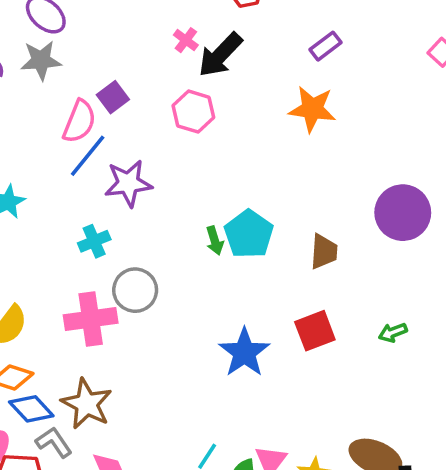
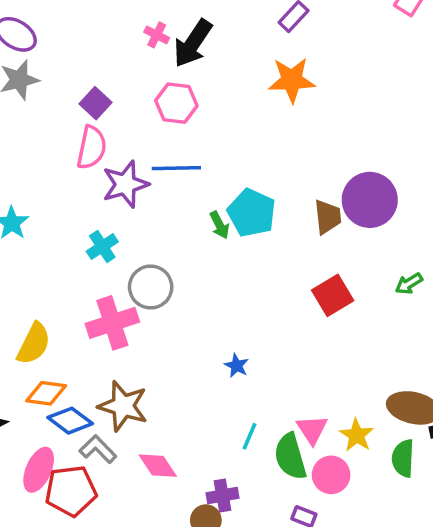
pink semicircle: (79, 121) -> (92, 147), moved
blue line: (88, 156) -> (176, 168), moved, turned 60
purple circle: (403, 213) -> (370, 200), moved
blue star: (244, 352) -> (237, 366), moved, size x0.5

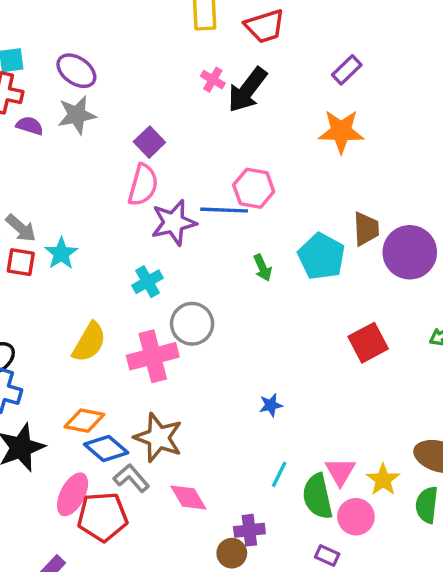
pink hexagon: (176, 103) -> (254, 188), moved
cyan pentagon: (252, 213) -> (322, 256), moved
brown trapezoid: (328, 217) -> (366, 229), moved
yellow semicircle: (34, 344) -> (89, 342), moved
blue star: (237, 366) -> (271, 405), turned 30

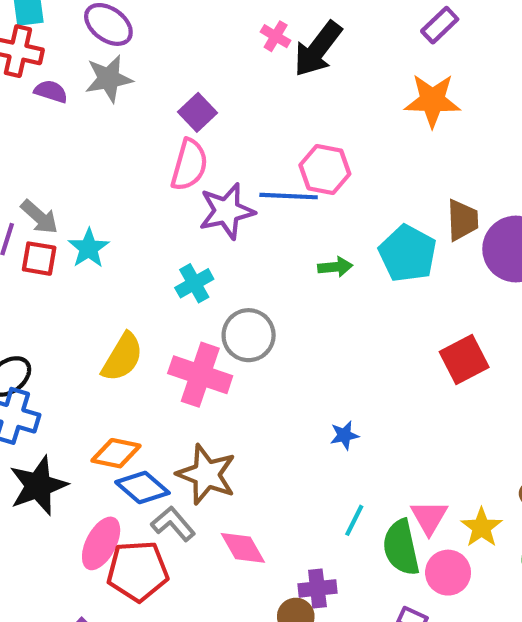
green arrow: (263, 268) -> (335, 267), turned -72
pink cross: (153, 356) -> (200, 375), turned 33

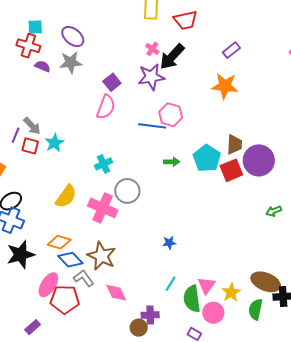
purple star: (227, 211) -> (151, 77), moved
red square: (464, 359) -> (231, 170), moved

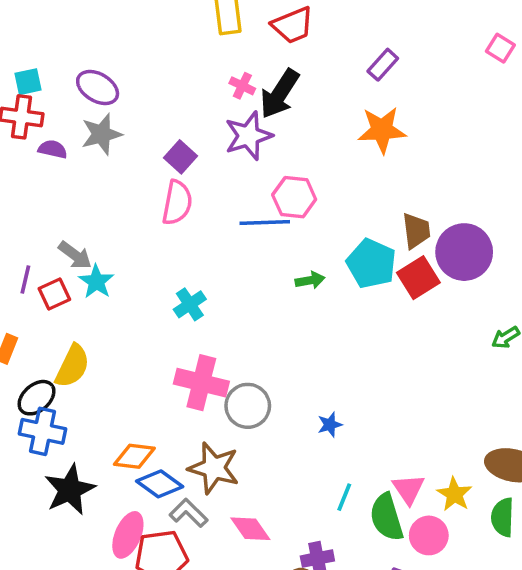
gray arrow: (32, 126) -> (75, 255), moved
red square: (30, 146) -> (54, 294), turned -30
gray circle: (127, 191) -> (248, 406), moved
yellow semicircle: (66, 196) -> (72, 366), moved

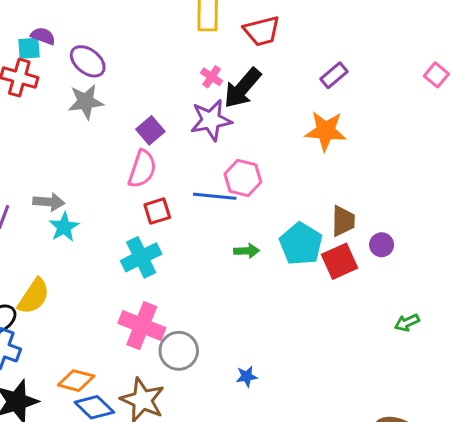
purple semicircle: (53, 149) -> (43, 36), moved
purple circle: (464, 252) -> (382, 245), size x0.5
gray arrow: (75, 255) -> (49, 202), turned -40
red square: (54, 294) -> (157, 211), moved
cyan cross: (190, 304) -> (141, 257), size x1.4

